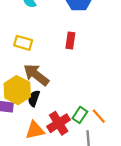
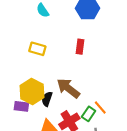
brown arrow: (36, 75) -> (68, 88), moved
orange line: (99, 116) -> (100, 107), moved

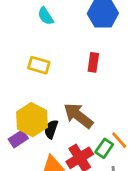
purple rectangle: (21, 106) -> (18, 139), turned -40

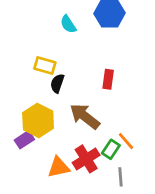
cyan semicircle: (46, 16) -> (68, 24), moved
red rectangle: (93, 62) -> (108, 79), moved
black semicircle: (51, 129) -> (57, 83), moved

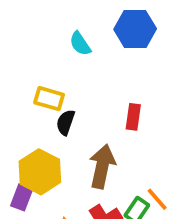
brown arrow: (85, 116) -> (102, 166), turned 64
purple rectangle: (24, 140) -> (22, 197), turned -36

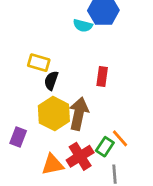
cyan semicircle: (80, 44) -> (83, 26), moved, turned -42
yellow hexagon: (40, 172) -> (54, 114), moved

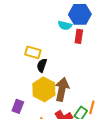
red rectangle: (102, 76) -> (79, 36), moved
orange line: (120, 138) -> (92, 107), turned 56

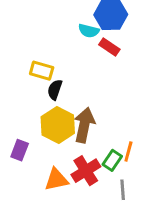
red rectangle: (79, 36) -> (109, 47), turned -64

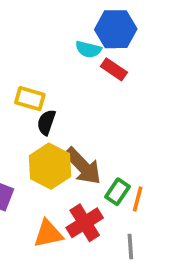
brown arrow: (84, 125) -> (83, 166), turned 124
green rectangle: (112, 160) -> (118, 192), moved

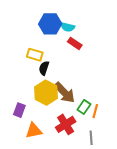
blue hexagon: (116, 29) -> (50, 24), moved
red rectangle: (114, 69) -> (75, 43), moved
orange triangle: (48, 234) -> (34, 131), moved

